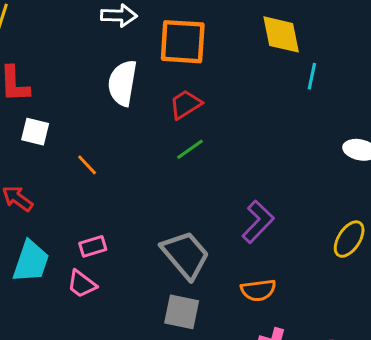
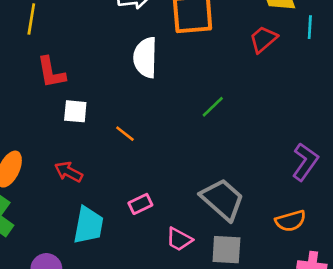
red trapezoid: (186, 104) -> (263, 39), moved
purple L-shape: (258, 222) -> (305, 162), moved
pink trapezoid: (82, 284) -> (179, 239), moved

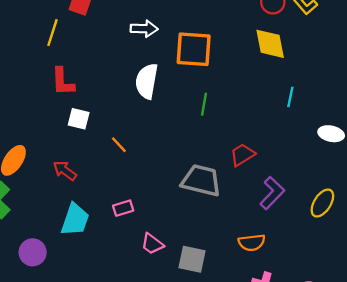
cyan line: (310, 27) -> (290, 97), moved
red trapezoid: (263, 39) -> (242, 155), moved
green line: (213, 107) -> (204, 104), moved, turned -45
gray trapezoid: (222, 199) -> (201, 180), moved, turned -36

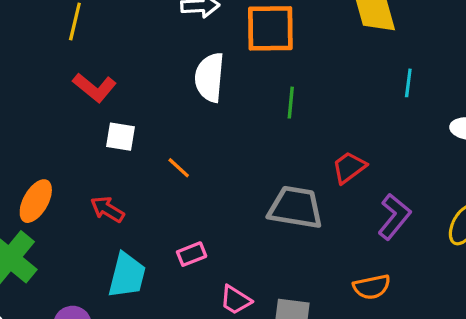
red L-shape: (63, 82) -> (95, 88), turned -44

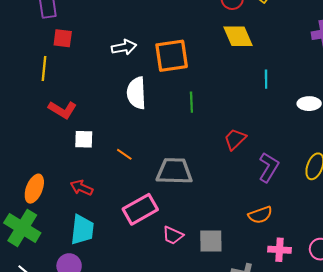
gray trapezoid: (296, 207) -> (174, 171), moved
pink rectangle: (192, 254) -> (140, 209), size x1.8
cyan trapezoid: (127, 275) -> (82, 230), moved

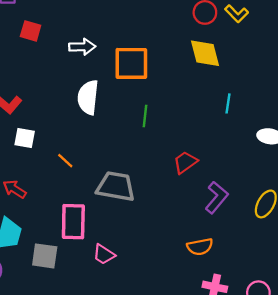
red square: (63, 38) -> (31, 31), moved
pink rectangle: (140, 209) -> (73, 222), turned -68
gray square: (211, 241) -> (45, 256), moved

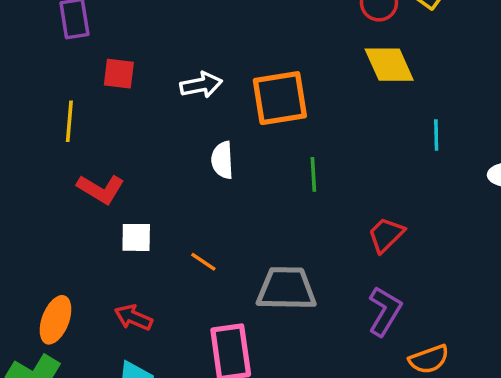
white semicircle: (88, 97) -> (222, 160), size x0.7
purple L-shape: (217, 197) -> (385, 311), moved

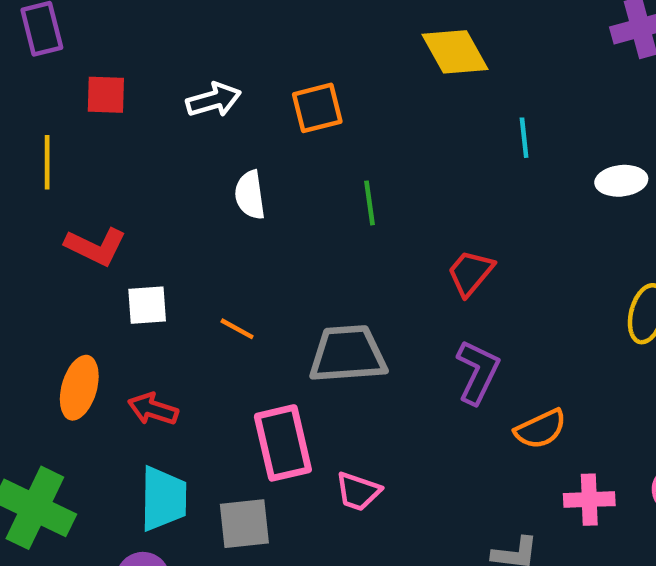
orange square: (280, 98) -> (317, 108), size x0.7
orange ellipse: (56, 320) -> (79, 388), moved

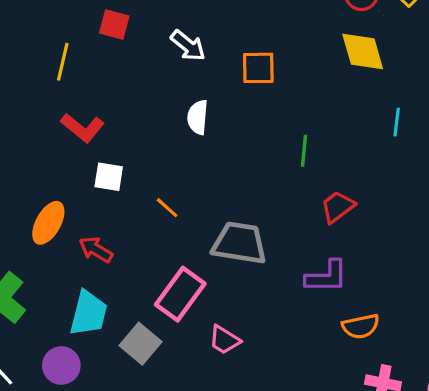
white arrow: (214, 100) -> (188, 46), turned 42
green line: (369, 203) -> (304, 151), moved
purple L-shape: (478, 372) -> (327, 277), turned 51
pink rectangle: (283, 443) -> (180, 294), turned 36
gray square: (244, 524) -> (140, 344), turned 33

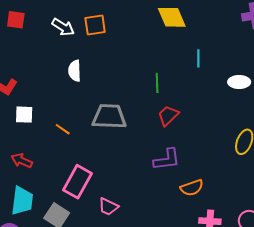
orange square: (258, 68) -> (95, 25), moved
green line: (304, 151) -> (157, 83), moved
gray trapezoid: (239, 243) -> (109, 117), moved

